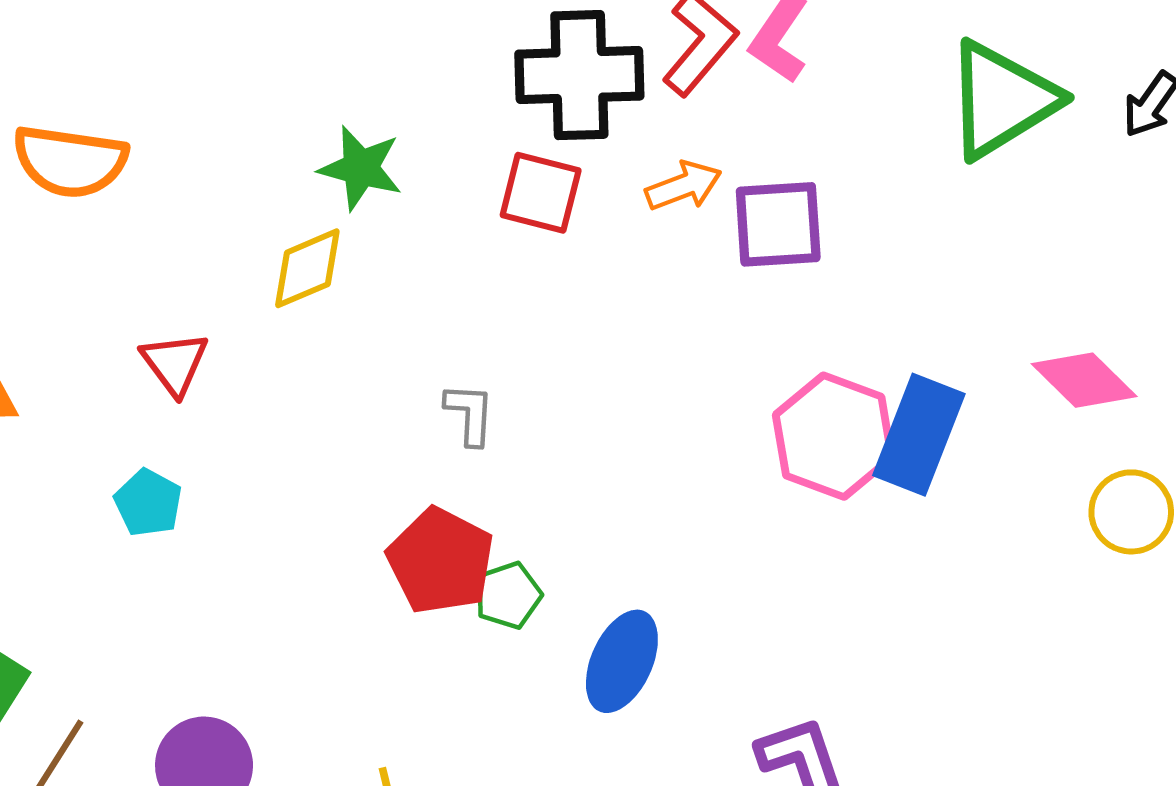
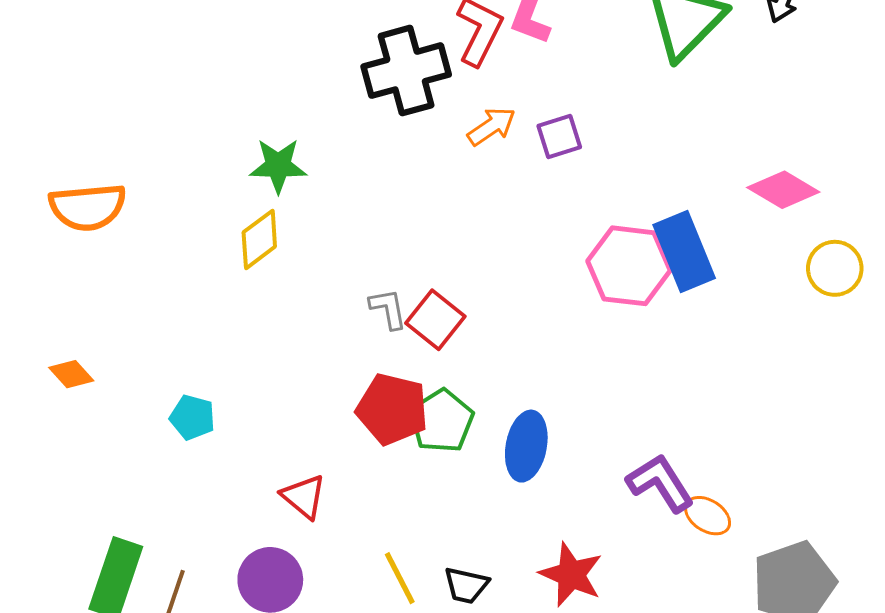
red square: (541, 193) -> (435, 320), moved, turned 38
purple square: (778, 224) -> (559, 137), size x0.7
red triangle: (175, 363) -> (304, 497), moved
blue rectangle: (919, 435) -> (684, 251), turned -30
green pentagon: (508, 595) -> (442, 421), size x1.4

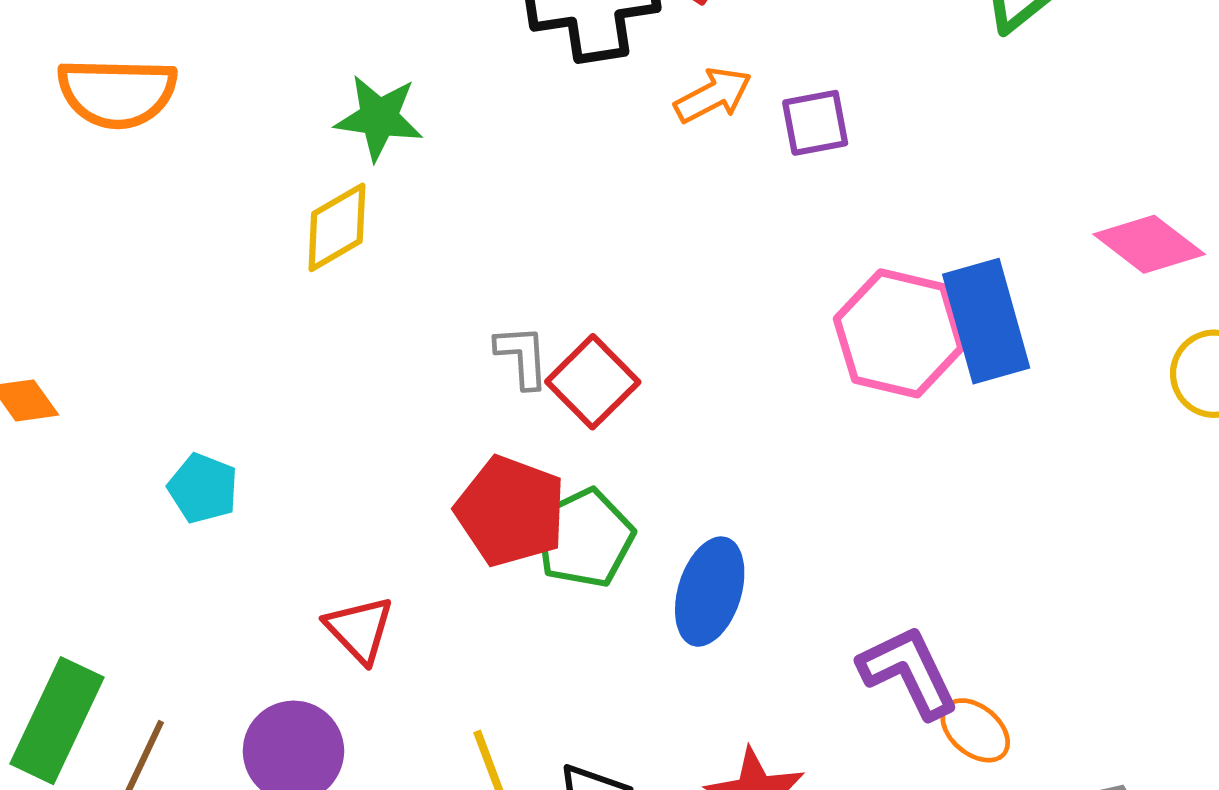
orange semicircle: (88, 207) -> (117, 93), moved

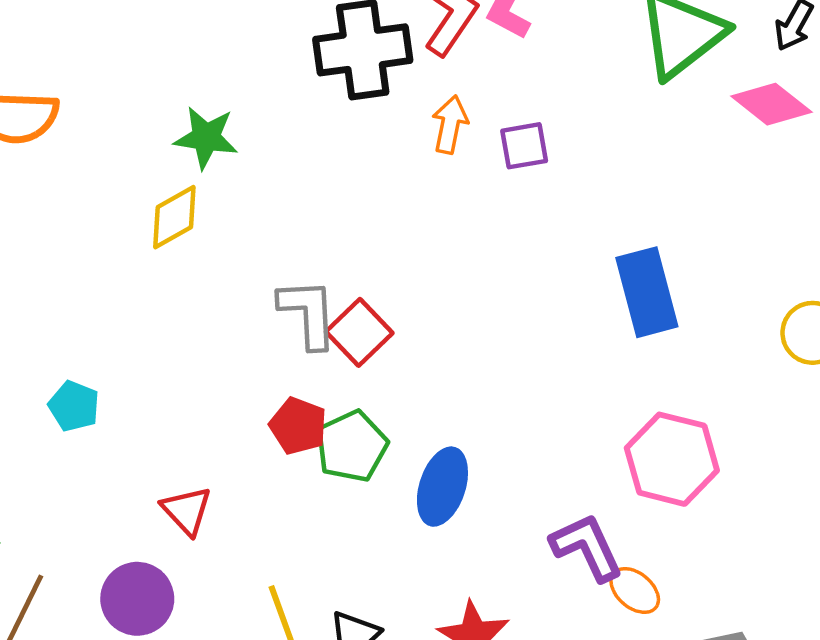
orange arrow: (713, 95) -> (450, 125), turned -52
pink diamond: (1149, 244) -> (771, 104), moved
pink hexagon: (899, 333) -> (672, 459), moved
gray L-shape: (522, 356) -> (308, 313), size x1.5
red pentagon: (511, 511) -> (298, 426), size x0.7

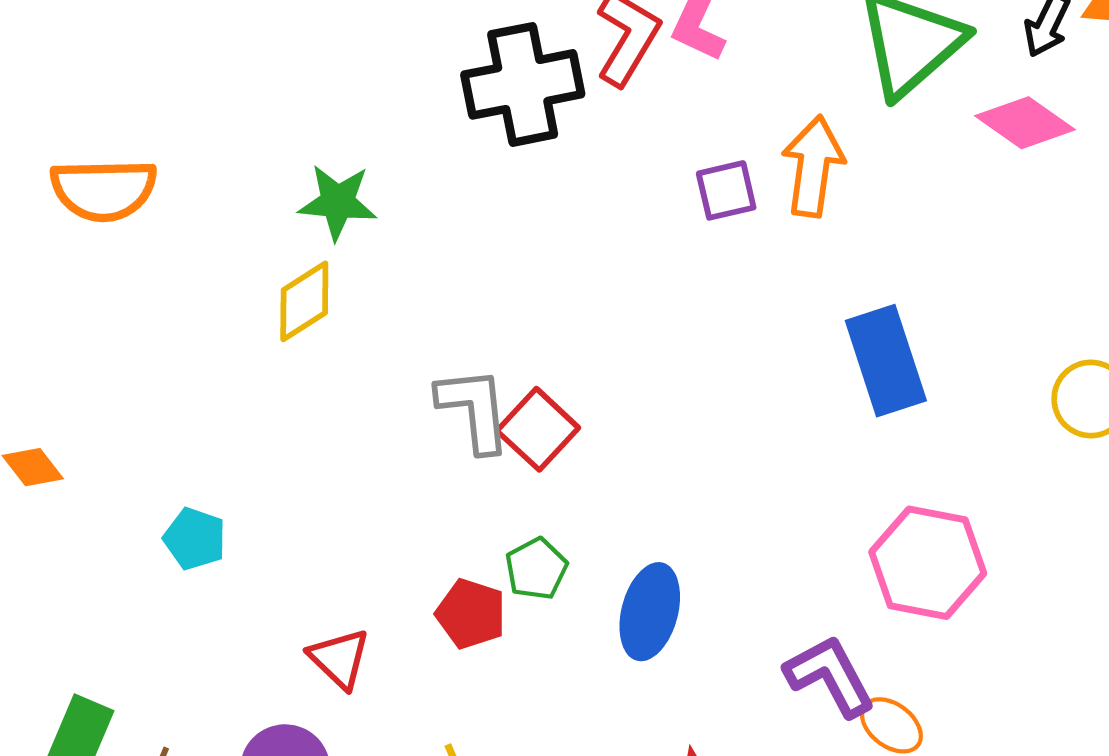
orange arrow: (450, 125) -> (813, 166), moved, size x1.4
red pentagon: (298, 426) -> (471, 614), moved
green pentagon: (352, 446) -> (536, 569), size x0.7

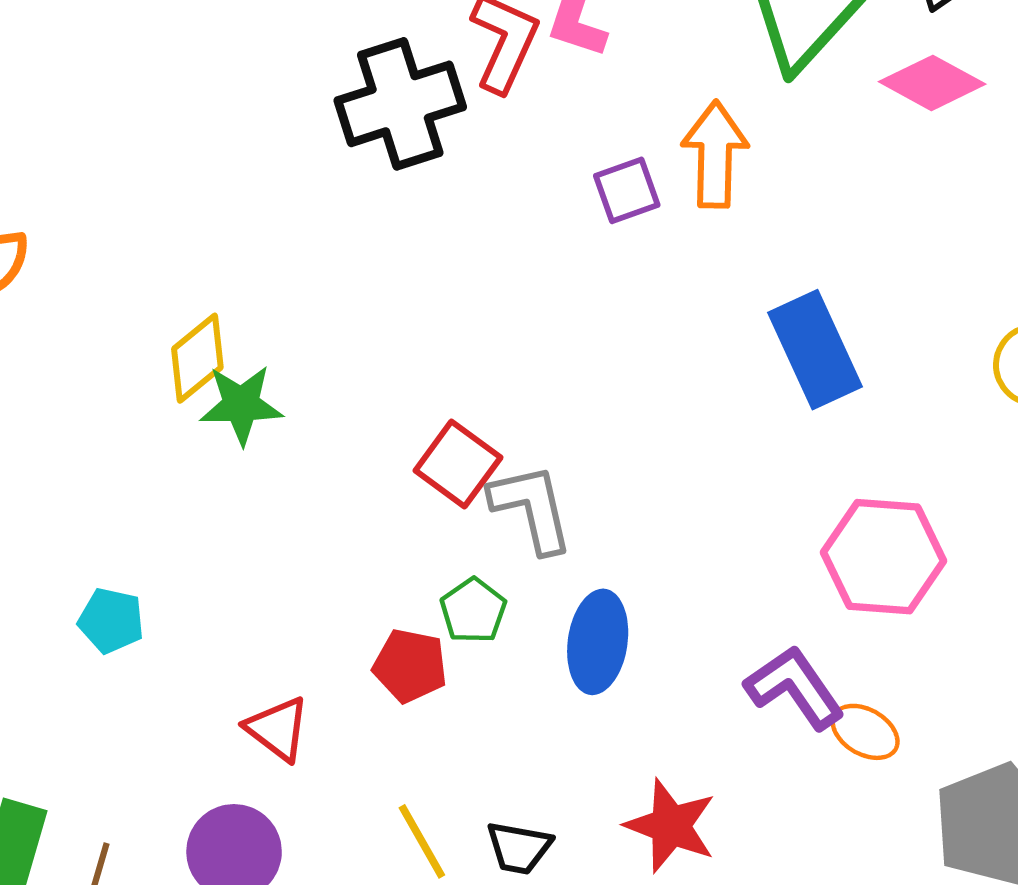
green star: (338, 202) -> (241, 405), moved
gray L-shape: (474, 409) -> (532, 508), moved

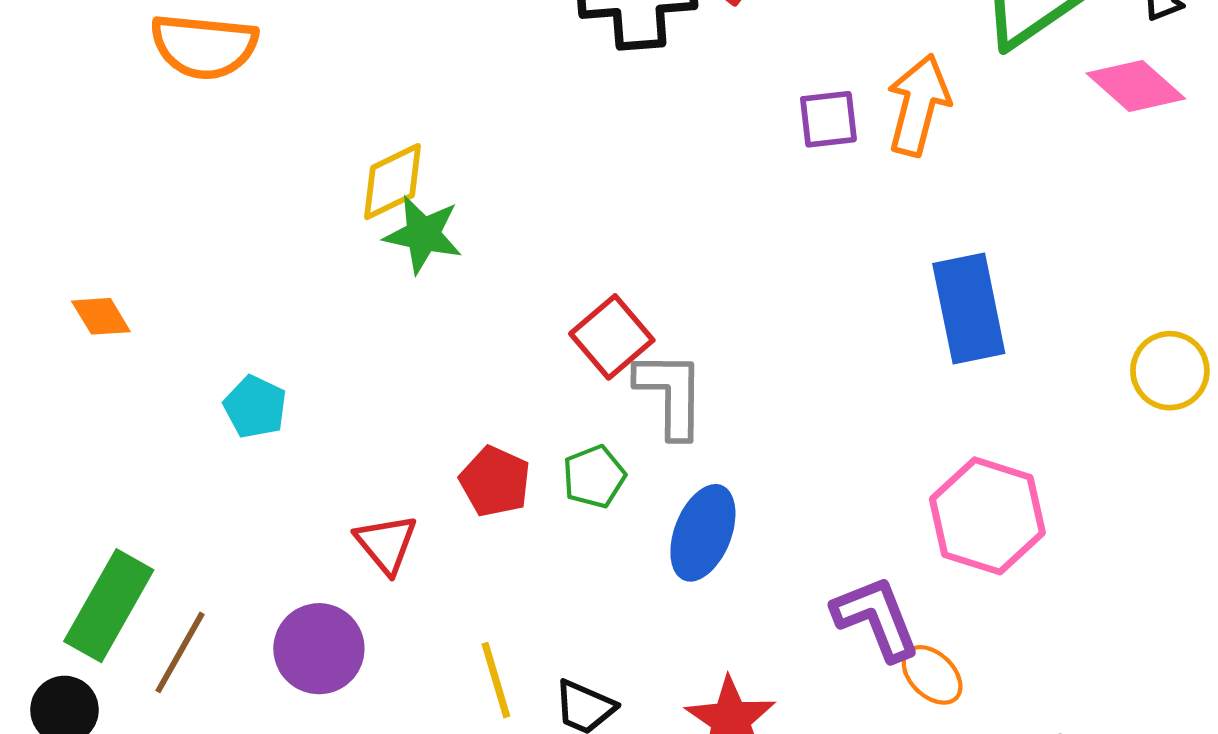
red pentagon: (410, 666) -> (495, 481), moved

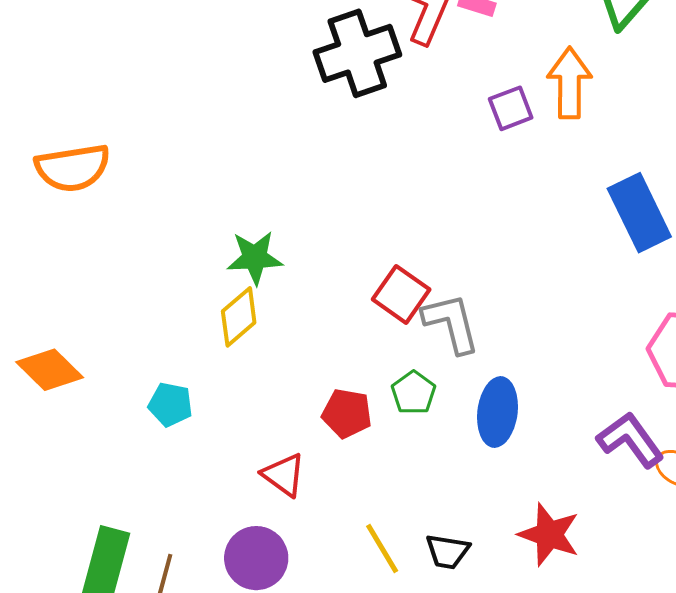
yellow diamond: (392, 182) -> (239, 317), moved
orange diamond: (101, 316) -> (50, 370), size x1.5

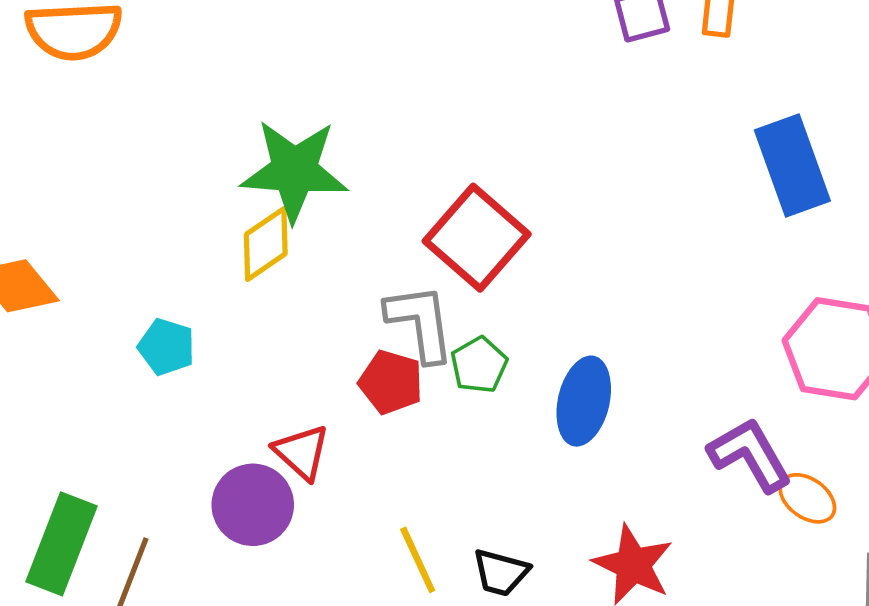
green star: (255, 258) -> (294, 171), size x1.5
red square: (401, 294) -> (477, 238), size x1.4
gray L-shape: (451, 323) -> (420, 323), moved
purple circle: (256, 558) -> (253, 505), moved

